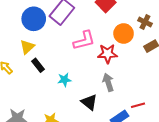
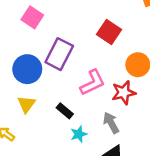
black rectangle: (38, 65) -> (65, 111), moved
gray arrow: (108, 82) -> (111, 123), moved

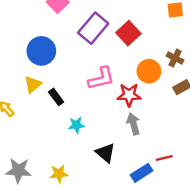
purple rectangle: (59, 54) -> (93, 28), moved
black rectangle: (65, 111) -> (56, 97), moved
gray arrow: (111, 123) -> (133, 124), moved

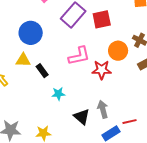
red square: (128, 33) -> (102, 19), turned 30
yellow triangle: (33, 85) -> (23, 60), turned 42
gray arrow: (133, 124) -> (103, 109), moved

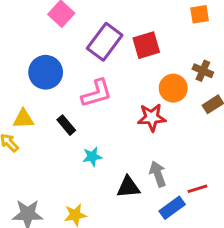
pink L-shape: (79, 56) -> (97, 93), moved
yellow triangle: (23, 60) -> (23, 119), moved
black triangle: (82, 117) -> (128, 187), turned -42

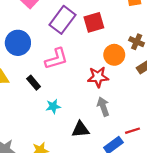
gray arrow: (158, 174) -> (103, 107), moved

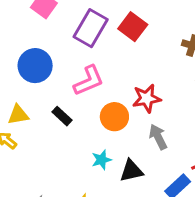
red square: (94, 22) -> (133, 27), turned -30
orange circle: (114, 55) -> (114, 117), moved
cyan star: (53, 106) -> (102, 160), moved

